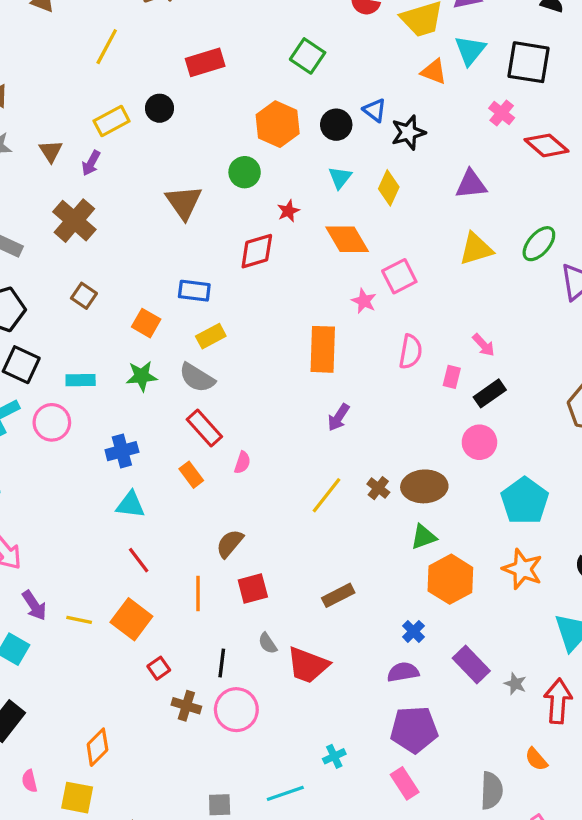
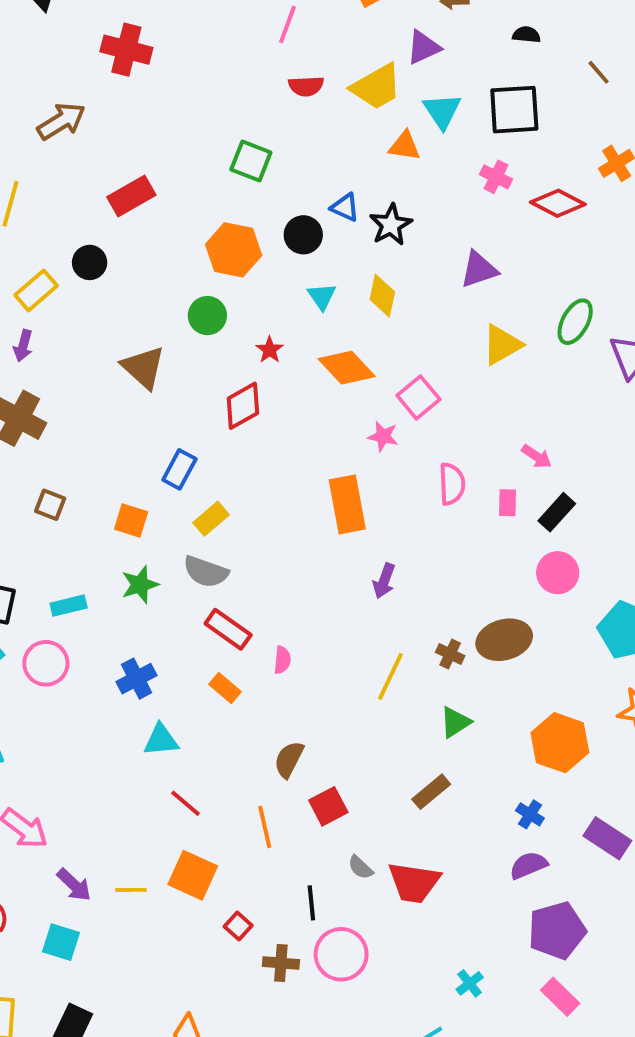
blue rectangle: (194, 291) -> (179, 469), turned -56
green triangle: (424, 537) -> (455, 722), moved

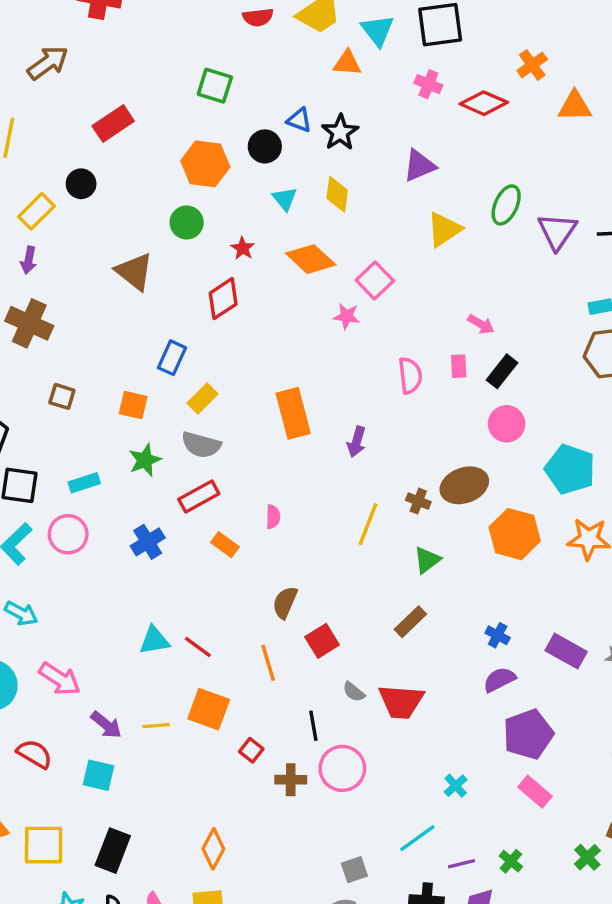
pink semicircle: (452, 484) -> (410, 375), moved
orange rectangle: (347, 504) -> (293, 413), moved
red rectangle: (228, 629) -> (199, 496), moved, turned -60
cyan triangle: (161, 740) -> (154, 640), moved
orange hexagon: (560, 743) -> (515, 534), moved

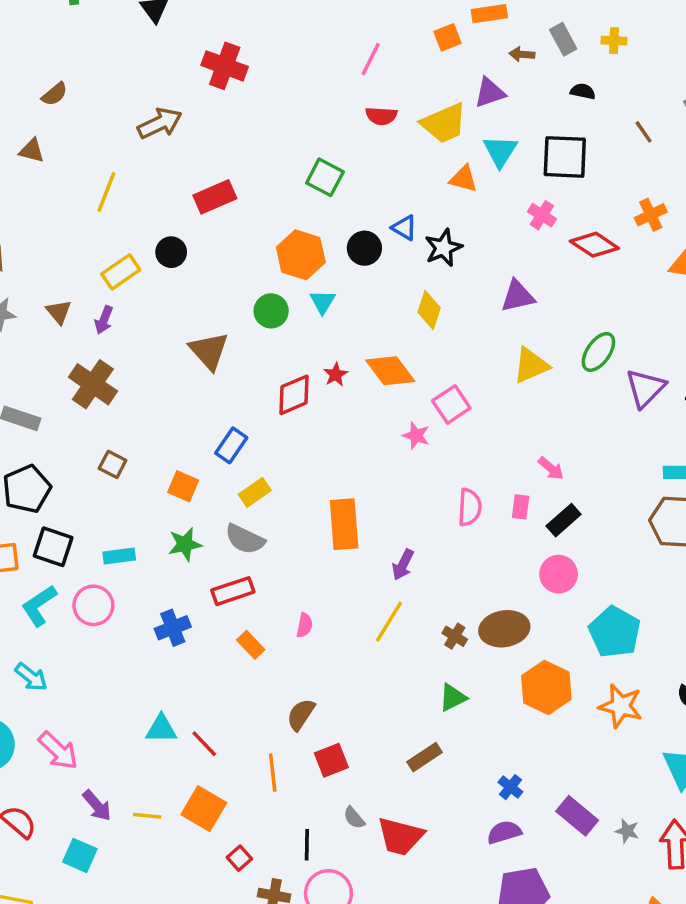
cyan triangle: (285, 199) -> (323, 302), moved
red star: (243, 248) -> (336, 375), moved
yellow line: (368, 524) -> (389, 622), moved

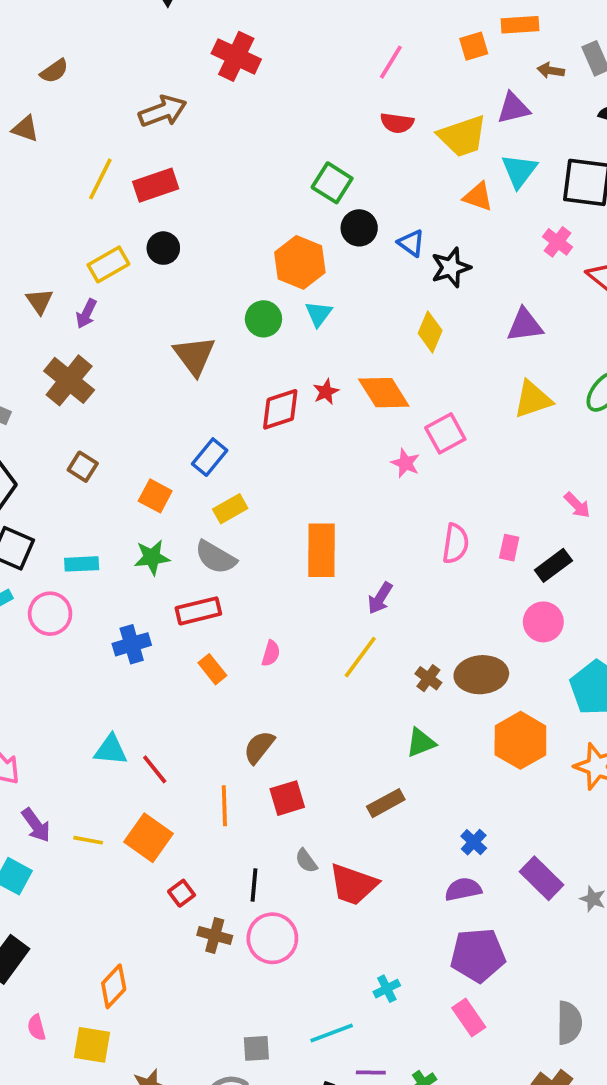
red rectangle: (215, 197) -> (156, 185), moved
black circle: (364, 248) -> (359, 228), moved
pink arrow: (551, 468) -> (577, 505), moved

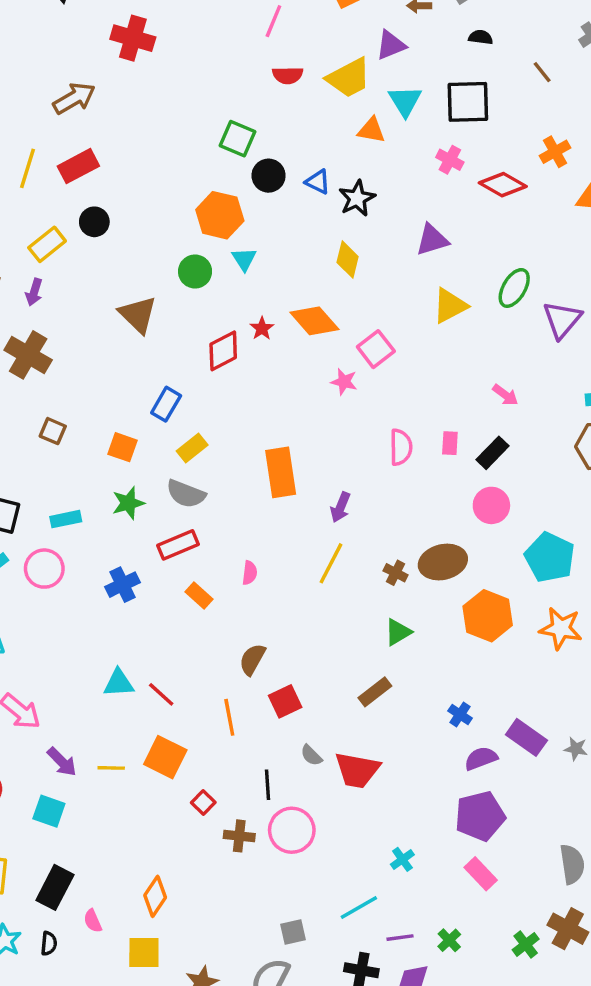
purple semicircle: (463, 889) -> (481, 758), moved
pink semicircle: (36, 1027) -> (93, 921), moved

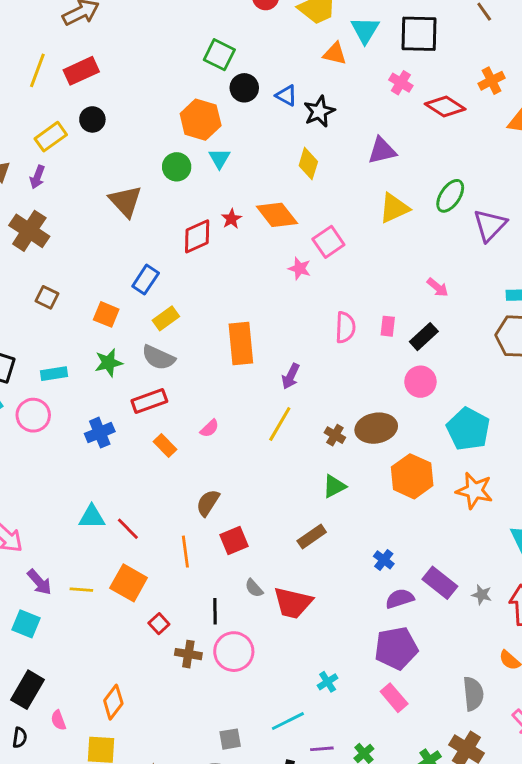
pink semicircle: (250, 573) -> (210, 428), turned 36

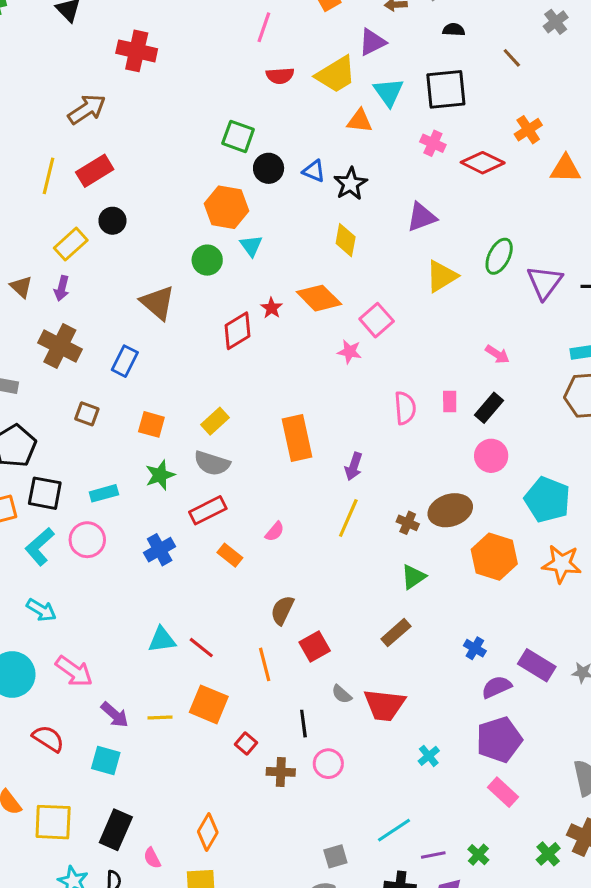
blue rectangle: (146, 280) -> (125, 361), moved
pink circle: (234, 652) -> (328, 764), size x0.7
cyan cross: (328, 682) -> (429, 756), moved

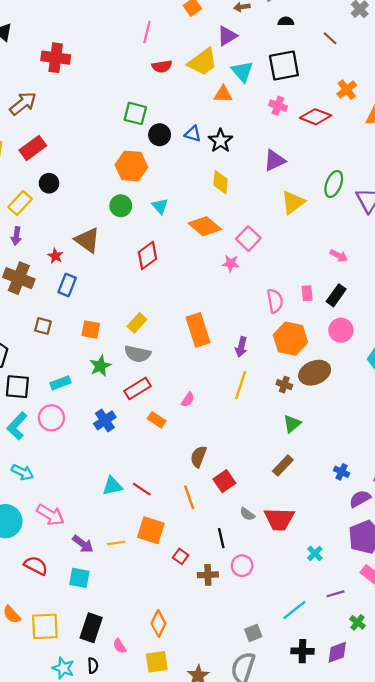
cyan triangle: (251, 246) -> (160, 206), moved
red star: (271, 308) -> (55, 256), moved
orange hexagon: (494, 557) -> (290, 339), moved
purple line: (433, 855) -> (335, 594), moved

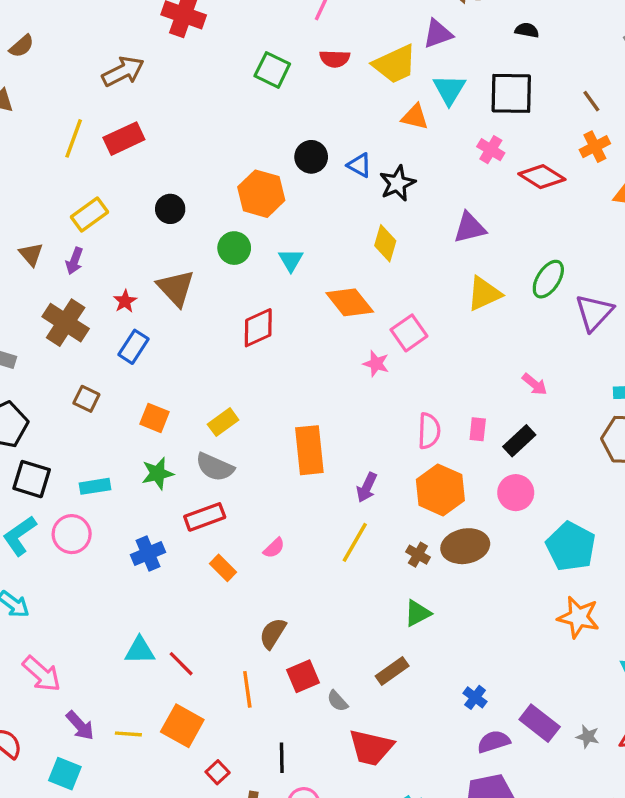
brown line: (330, 38) -> (591, 101), moved
green square: (135, 113) -> (272, 70), moved
black circle: (49, 183) -> (170, 209), moved
gray semicircle: (247, 514) -> (337, 701), moved

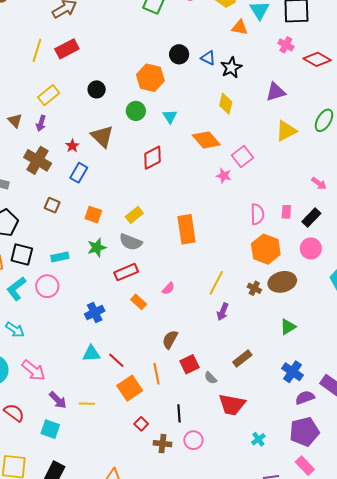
purple arrow: (367, 487) -> (223, 312), moved
blue cross: (148, 554) -> (95, 313), moved
green triangle: (418, 613) -> (288, 327), moved
blue cross: (475, 697) -> (293, 372), size x1.5
orange square: (182, 726) -> (130, 388), moved, turned 30

